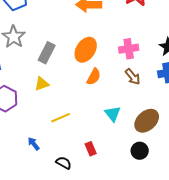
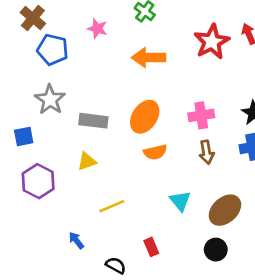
gray rectangle: (47, 53) -> (93, 121), turned 70
orange semicircle: (94, 77) -> (155, 152), turned 48
brown arrow: (133, 77) -> (207, 152), turned 30

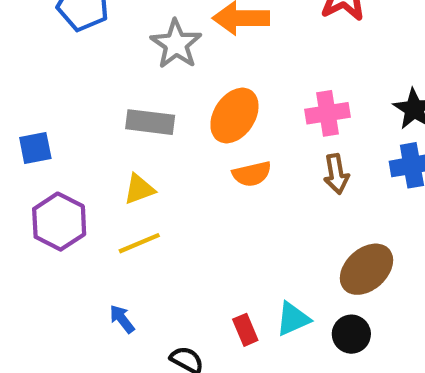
gray star: (50, 100) -> (176, 44), moved
cyan triangle: (180, 201) -> (293, 319), moved, turned 45
yellow line: (112, 206) -> (139, 243), moved

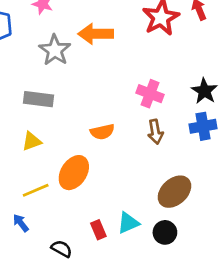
pink cross: (328, 113) -> (150, 94), turned 30
orange ellipse: (234, 116) -> (74, 173), moved
yellow line: (139, 243) -> (36, 190), moved

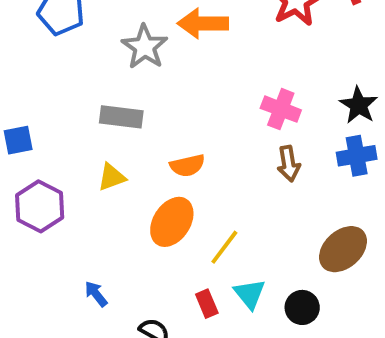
orange semicircle: (102, 132) -> (187, 165), moved
yellow line: (36, 190) -> (224, 247), moved, turned -30
brown ellipse: (174, 192) -> (343, 249), moved
cyan triangle: (128, 223) -> (250, 294), turned -45

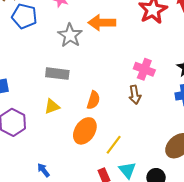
brown arrow: (289, 164) -> (135, 95), moved
orange semicircle: (187, 165) -> (93, 100), turned -60

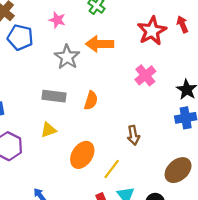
pink cross: (144, 69) -> (145, 75), moved, turned 30
brown arrow: (135, 95) -> (133, 135), moved
orange semicircle: (93, 100) -> (91, 100), moved

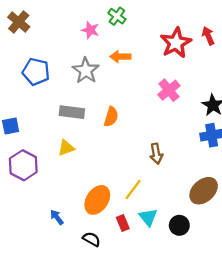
pink star: (57, 20) -> (90, 30), moved
blue pentagon: (20, 37) -> (36, 72), moved
orange arrow: (100, 44) -> (120, 57), size x0.7
orange ellipse: (82, 155) -> (97, 200), moved

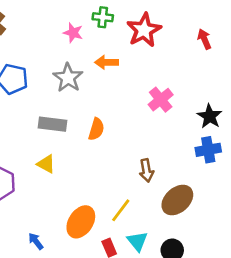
green cross: (117, 16) -> (103, 17), turned -30
red star: (176, 43) -> (144, 30), moved
yellow triangle: (66, 148) -> (46, 164), turned 48
brown ellipse: (204, 191) -> (177, 200), moved

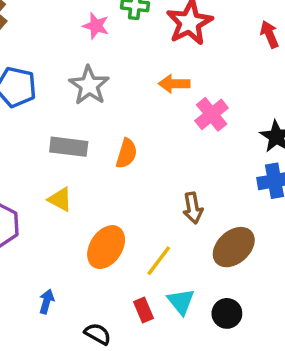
orange arrow: (107, 62) -> (174, 84), moved
orange ellipse: (81, 222) -> (106, 247), moved
blue arrow: (36, 241) -> (47, 302), turned 54

